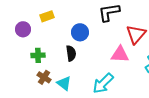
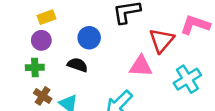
purple circle: (23, 29) -> (41, 40), moved
black semicircle: (71, 53) -> (78, 65), turned -63

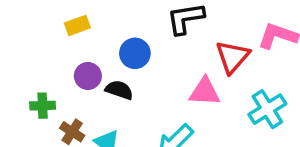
purple circle: (41, 40) -> (88, 76), moved
green cross: (35, 67) -> (43, 106), moved

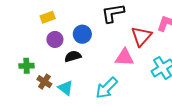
purple circle: (88, 76) -> (55, 39), moved
black semicircle: (119, 90) -> (73, 56), turned -35

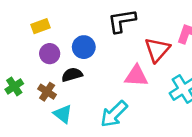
green cross: (26, 66) -> (14, 86), turned -32
brown cross: (44, 82) -> (47, 92), moved

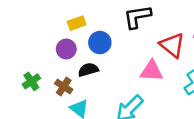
yellow rectangle: (40, 26) -> (77, 23), moved
red triangle: (157, 50) -> (172, 45), turned -32

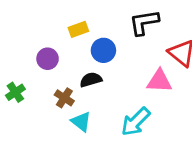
purple circle: (66, 49) -> (48, 59), moved
green cross: (31, 81) -> (15, 92), moved

